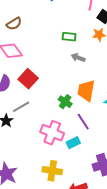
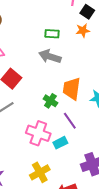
gray arrow: (78, 58) -> (50, 56), moved, size x1.5
yellow cross: (52, 171) -> (40, 172), turned -36

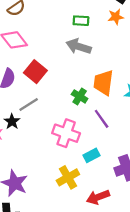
cyan rectangle: (60, 143) -> (92, 155), moved

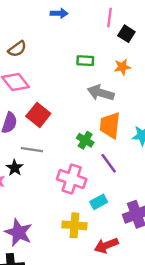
orange star: (116, 17) -> (122, 67), moved
gray arrow: (79, 46) -> (101, 93), moved
gray line: (29, 105) -> (32, 150), turned 42
yellow cross: (68, 177) -> (74, 225), turned 35

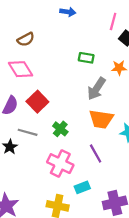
gray arrow: (101, 93) -> (96, 89), turned -80
orange trapezoid: (110, 125) -> (101, 119), turned -95
green cross: (85, 140) -> (60, 129), moved

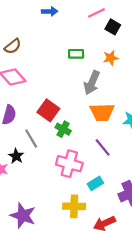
pink line: (113, 21) -> (96, 13), turned 60
red square: (37, 102) -> (48, 110), moved
gray line: (28, 132) -> (31, 138), turned 54

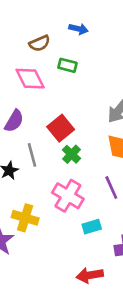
blue arrow: (50, 11) -> (78, 29), moved
green rectangle: (76, 54) -> (67, 65), moved
yellow cross: (74, 206) -> (25, 218), moved

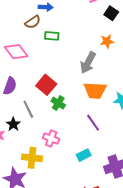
brown semicircle: (40, 43) -> (33, 22), moved
green rectangle: (67, 65) -> (52, 36), moved
pink cross: (68, 196) -> (51, 139), moved, size x0.7

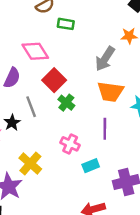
pink diamond: (16, 52) -> (35, 51), moved
purple line: (93, 123) -> (105, 129), turned 30
pink cross: (51, 139) -> (70, 144), moved
yellow cross: (32, 158) -> (30, 164), turned 30

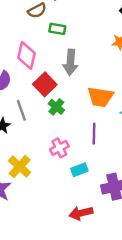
pink diamond: (35, 51) -> (27, 55), turned 44
gray arrow: (105, 59) -> (70, 62), moved, turned -30
pink cross: (70, 144) -> (59, 148), turned 36

